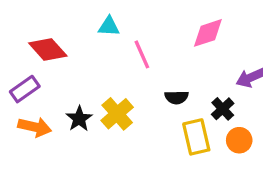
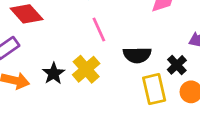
pink line: (142, 54) -> (99, 29), moved
black semicircle: (176, 97) -> (137, 55), size x1.4

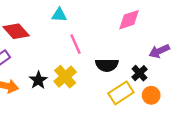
yellow rectangle: (154, 89) -> (121, 93), turned 70

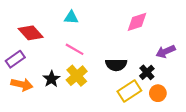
pink line: (76, 44) -> (75, 49), moved, turned -36

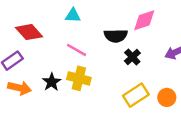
black semicircle: (116, 65) -> (116, 36), moved
black cross: (147, 72) -> (132, 57), moved
yellow cross: (77, 76) -> (79, 78), turned -35

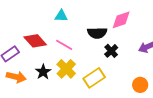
red diamond: (29, 32) -> (35, 41), moved
yellow cross: (79, 78) -> (66, 69), turned 30
yellow rectangle: (136, 95) -> (94, 78), moved

